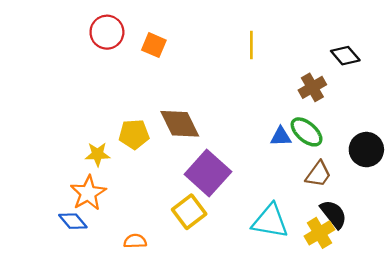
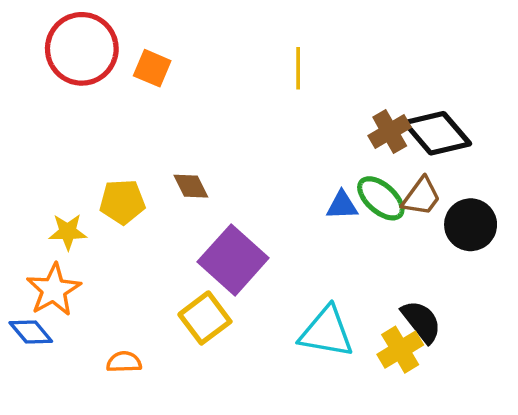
red circle: (107, 32) -> (82, 49), size x1.4
black diamond: (345, 56) -> (437, 133), moved, size x1.5
brown diamond: (180, 124) -> (191, 186), size x0.6
brown trapezoid: (318, 174) -> (421, 197), moved

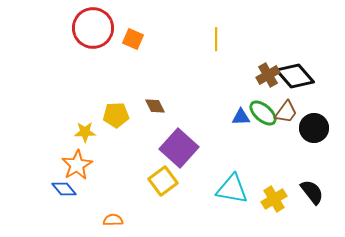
black semicircle: (421, 321) -> (312, 192), moved
orange semicircle: (124, 362) -> (113, 220), moved

